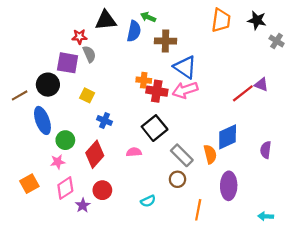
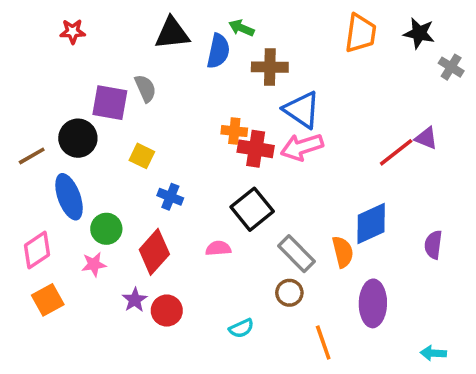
red star: (79, 37) -> (73, 31), moved
pink diamond: (65, 188) -> (37, 250), moved
purple star: (83, 205) -> (135, 300), moved
orange line: (198, 210) -> (323, 343), turned -30

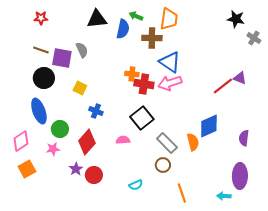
orange trapezoid: (360, 33) -> (169, 19), moved
brown line: (32, 156) -> (41, 50), moved, turned 49
purple ellipse: (373, 303) -> (240, 176), moved
cyan arrow: (433, 353) -> (224, 196), moved

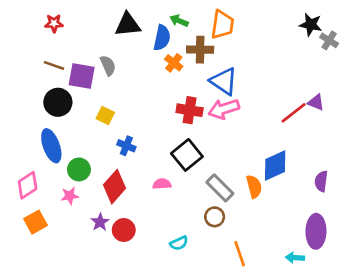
gray cross: (254, 38) -> (329, 40), moved
orange cross: (132, 74) -> (174, 63), moved, turned 32

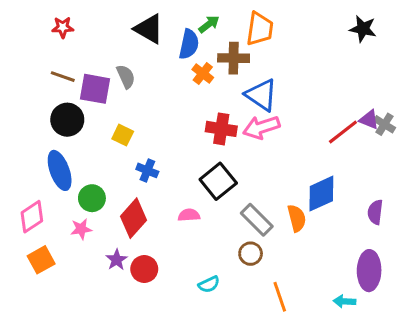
green arrow: (179, 21) -> (209, 24), turned 120
black triangle: (128, 25) -> (149, 29), turned 36
gray cross: (329, 40) -> (384, 124), moved

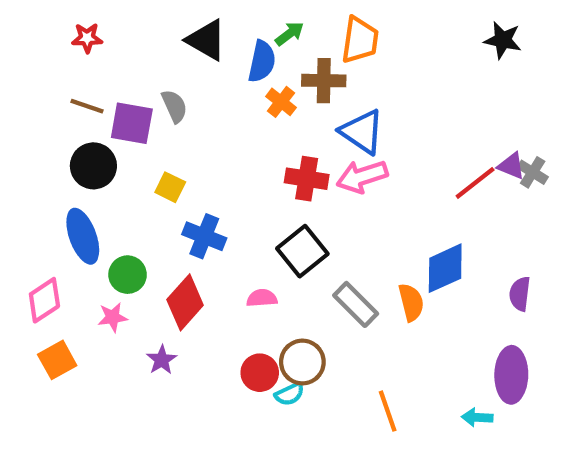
blue cross: (147, 170) -> (204, 236), size x1.4
brown circle: (251, 254) -> (302, 362), moved, size x1.4
red circle: (144, 269) -> (260, 373), moved

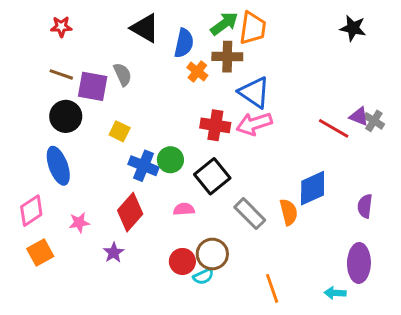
green arrow: (290, 34) -> (224, 24), moved, size x1.4
red line: (475, 183) -> (334, 128), turned 68
green circle: (128, 275) -> (170, 160), moved

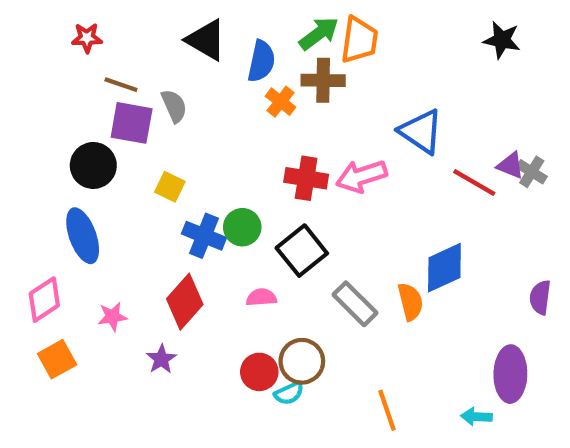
brown line: (61, 74) -> (121, 85), moved
blue triangle: (254, 92) -> (421, 131), moved
purple semicircle: (365, 206) -> (540, 297), moved

